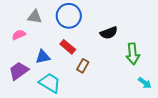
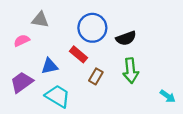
blue circle: (69, 16) -> (92, 28), moved
green arrow: (133, 54) -> (131, 71), moved

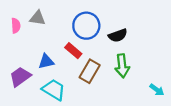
pink semicircle: (22, 41) -> (16, 26), moved, turned 112
brown rectangle: (96, 76) -> (90, 71), size x1.5

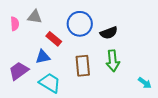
red rectangle: (73, 51) -> (54, 39), moved
brown rectangle: (90, 71) -> (83, 66), turned -35

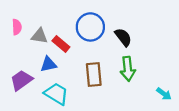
gray triangle: (35, 17) -> (39, 36), moved
black semicircle: (109, 33) -> (123, 37), turned -108

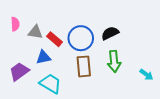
blue circle: (90, 27) -> (81, 38), moved
black semicircle: (123, 37) -> (110, 33), turned -78
cyan arrow: (164, 94) -> (146, 75), moved

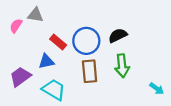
pink semicircle: (15, 24) -> (16, 26), turned -144
gray triangle: (35, 32) -> (35, 15), moved
cyan arrow: (146, 75) -> (157, 89), moved

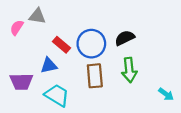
purple trapezoid: (20, 77) -> (21, 82), turned -145

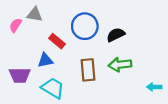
blue circle: (91, 44) -> (85, 26), moved
green arrow: (129, 70) -> (120, 65), turned 90
cyan arrow: (166, 94) -> (154, 87), turned 144

